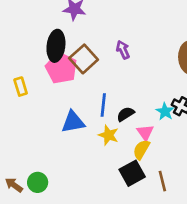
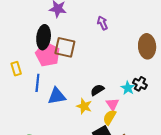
purple arrow: (123, 50) -> (102, 23), moved
brown square: (84, 59) -> (65, 47), turned -35
blue line: (103, 105) -> (37, 83), moved

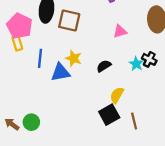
pink pentagon: (48, 54) -> (19, 26), moved
pink triangle: (113, 104) -> (120, 31), moved, turned 48
yellow star: (84, 106) -> (74, 58), moved

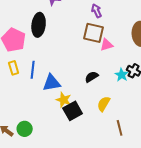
brown square: (69, 21) -> (94, 33), moved
yellow rectangle: (17, 43) -> (14, 68), moved
yellow star: (74, 58) -> (64, 100), moved
black square: (109, 115) -> (73, 111), moved

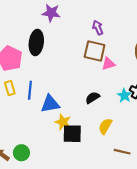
black square: (73, 111) -> (72, 134), turned 30
brown line: (120, 128) -> (122, 152), turned -63

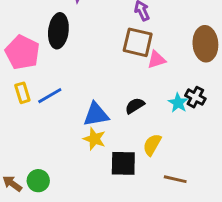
blue line: (30, 90) -> (50, 96), turned 54
blue triangle: (50, 104) -> (96, 114), moved
black square: (72, 134) -> (123, 163), moved

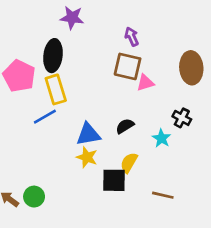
yellow rectangle: (22, 93) -> (56, 89), moved, size x1.5
cyan star: (178, 103) -> (161, 138), moved
yellow semicircle: (152, 145) -> (129, 163), moved

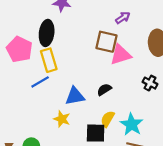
purple arrow: (132, 37) -> (123, 18), moved, turned 80
pink triangle: (145, 83) -> (121, 55), size x1.5
cyan star: (161, 138) -> (131, 124), moved, size x1.5
yellow star: (87, 157) -> (62, 119), moved

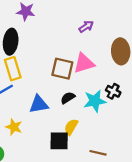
brown square: (106, 42) -> (62, 69), moved
yellow star: (62, 119) -> (14, 127), moved
cyan star: (131, 124) -> (95, 101), moved, turned 30

